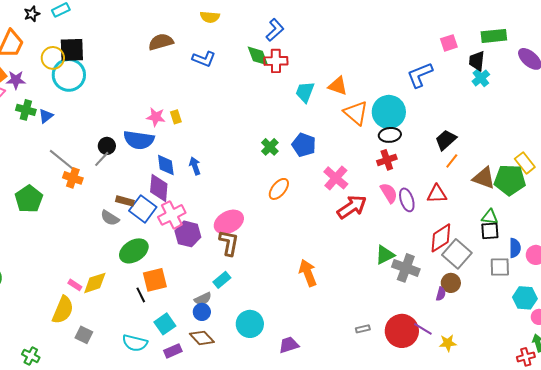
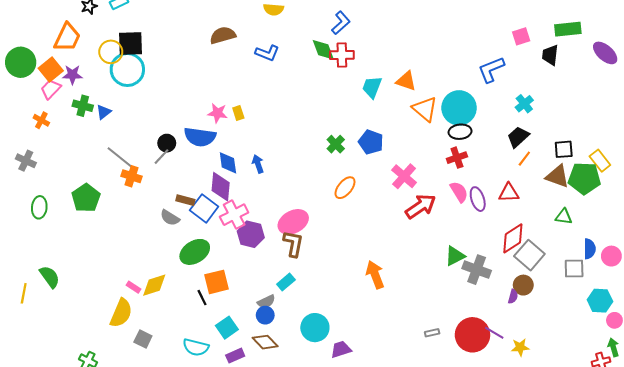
cyan cross: (481, 78) -> (524, 104), moved
black square: (490, 231) -> (564, 149), moved
purple trapezoid: (289, 345) -> (341, 349), moved

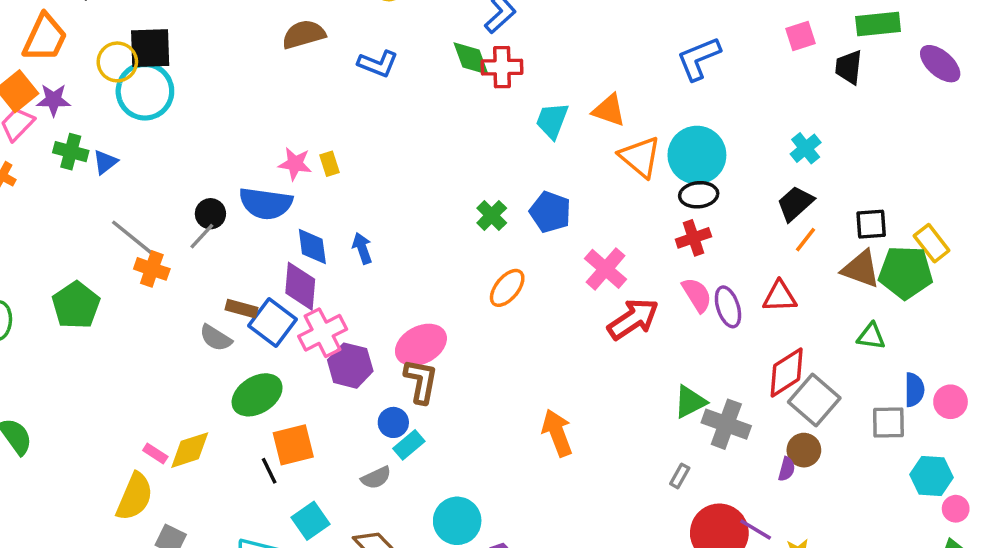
blue L-shape: (491, 70) -> (699, 58), moved
blue circle: (265, 315) -> (393, 422), moved
gray rectangle: (432, 333) -> (680, 476), moved, turned -48

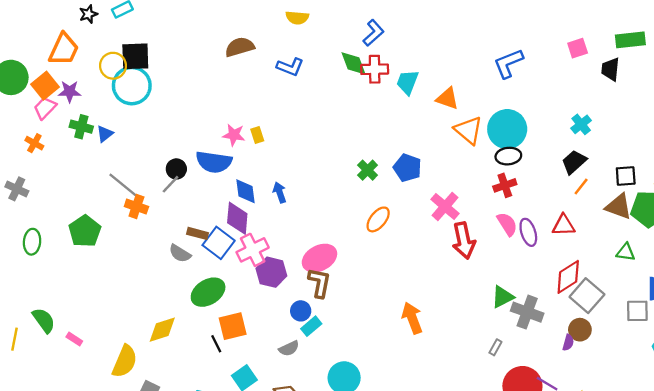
cyan trapezoid: (552, 121) -> (407, 82), moved
red arrow: (633, 319) -> (464, 241), turned 112
pink rectangle: (155, 454) -> (74, 339), moved

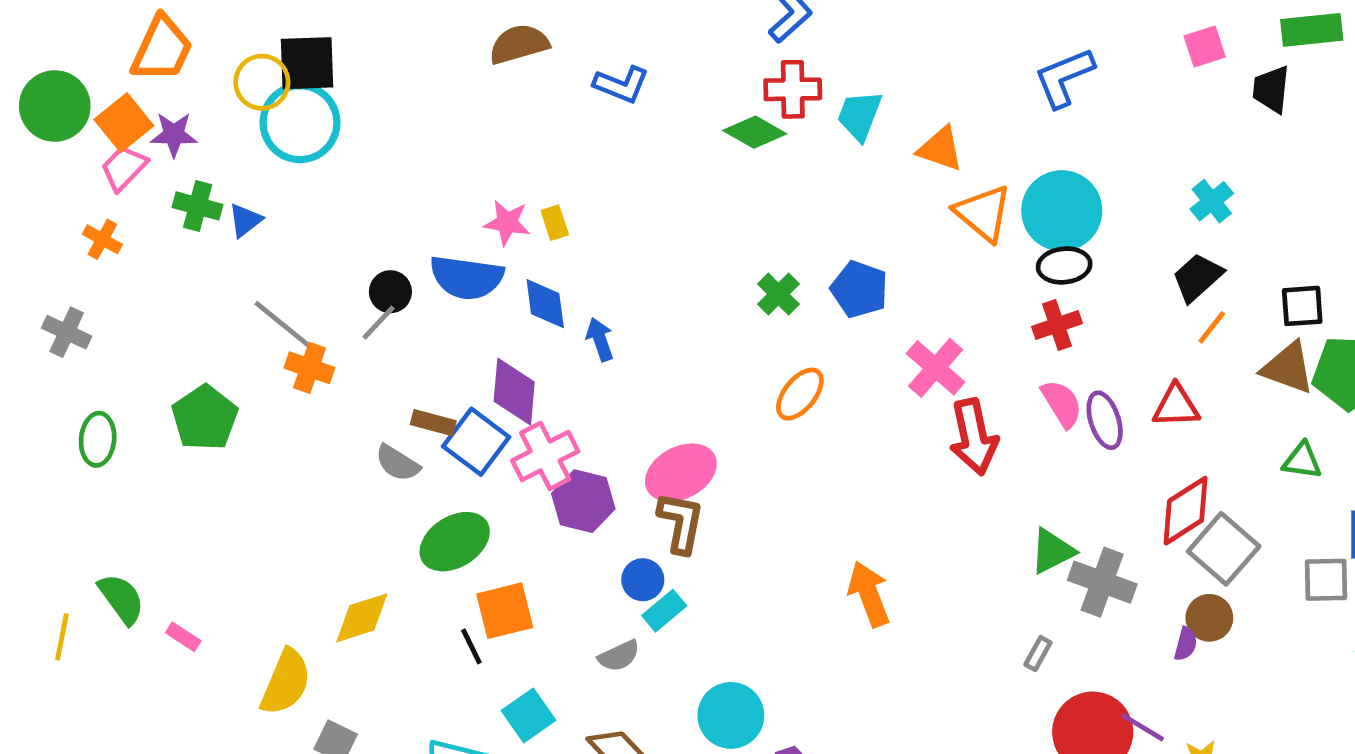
green diamond: (353, 63) -> (755, 132), moved, turned -40
blue diamond: (246, 191) -> (545, 304), moved

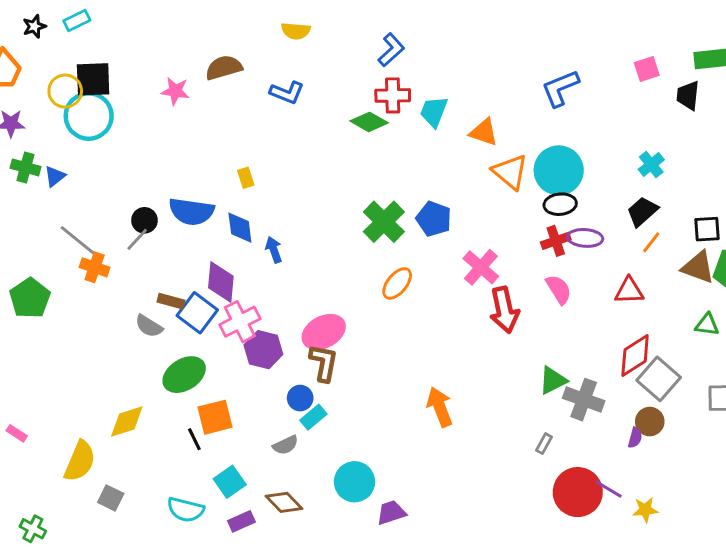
pink star: (507, 223) -> (175, 91), moved
green cross: (778, 294) -> (384, 222), size x1.6
purple ellipse: (1105, 420) -> (585, 238), moved, turned -68

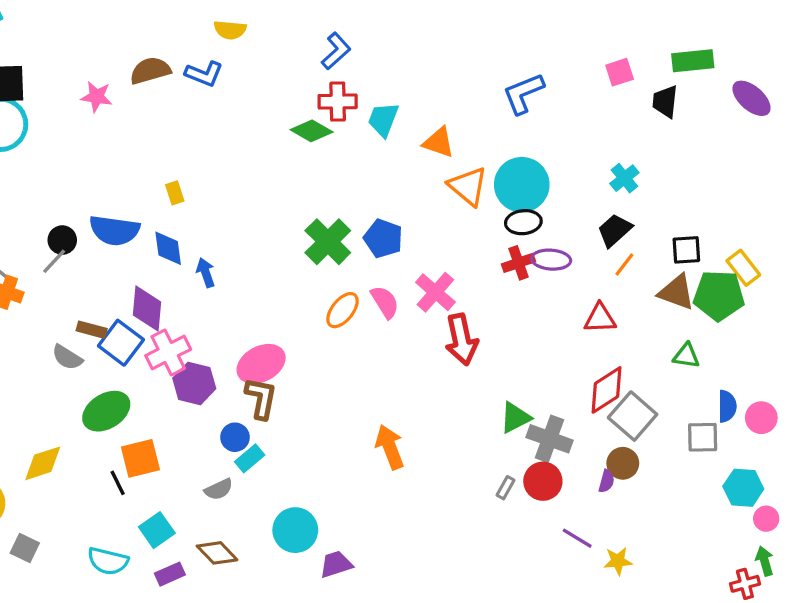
blue L-shape: (287, 93) -> (204, 74), moved
pink semicircle: (559, 289) -> (385, 302), moved
red circle: (578, 492) -> (543, 481), moved, size x0.7

